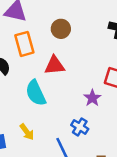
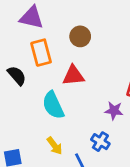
purple star: (92, 98) -> (114, 111), turned -30
yellow arrow: (27, 132) -> (55, 146), moved

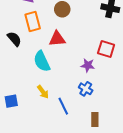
blue cross: (100, 142) -> (86, 89), moved

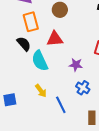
black semicircle: (14, 39) -> (24, 44), moved
purple star: (88, 65) -> (76, 65), moved

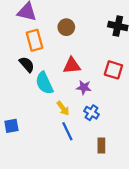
red triangle: (55, 39) -> (72, 66), moved
yellow arrow: (41, 91) -> (63, 108), moved

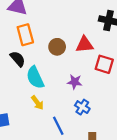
brown circle: (66, 27) -> (57, 47), moved
red triangle: (72, 66) -> (84, 45), moved
yellow arrow: (63, 108) -> (37, 103), moved

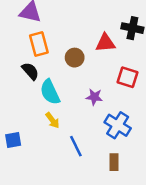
red triangle: (84, 45) -> (105, 43), moved
blue cross: (82, 107) -> (118, 125), moved, size x1.5

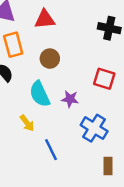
red triangle: (105, 43) -> (45, 19), moved
cyan semicircle: (50, 92) -> (40, 94), moved
brown rectangle: (114, 162) -> (108, 166), moved

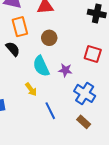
brown rectangle: (108, 166) -> (84, 122), moved, turned -48

